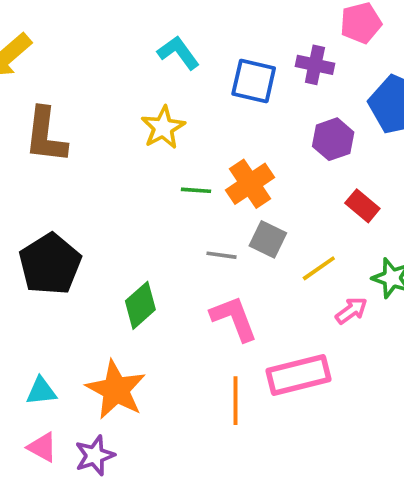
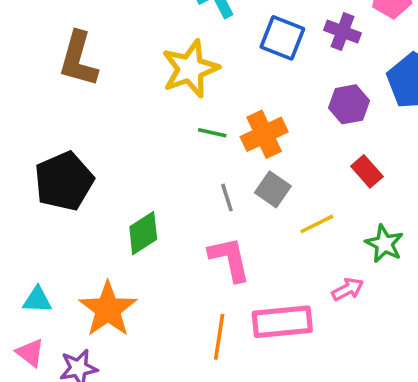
yellow star: (163, 128) -> (190, 69), size x1.4
gray line: (222, 255) -> (227, 198), turned 56
pink arrow: (351, 311) -> (348, 289), moved

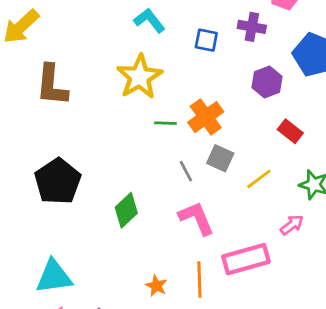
blue square: (282, 38) -> (206, 40), size x0.7
cyan triangle: (37, 300) -> (54, 277), size x1.6
orange star: (108, 309) -> (156, 286), moved, size x0.5

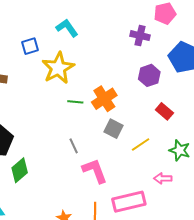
blue square: (206, 40) -> (30, 46), moved, turned -30
gray line: (186, 171) -> (74, 146), moved
green diamond: (126, 210) -> (20, 170), moved
pink arrow: (292, 225) -> (163, 178), turned -144

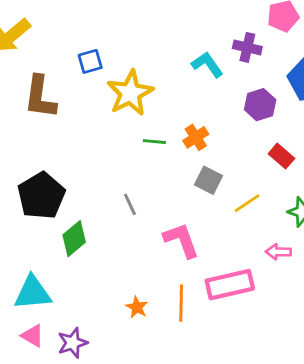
cyan L-shape: (67, 28) -> (207, 65), moved
orange cross: (104, 99) -> (196, 137), size x0.7
gray line: (74, 146) -> (130, 204), moved

